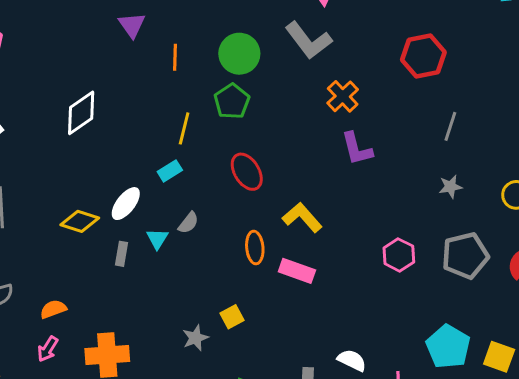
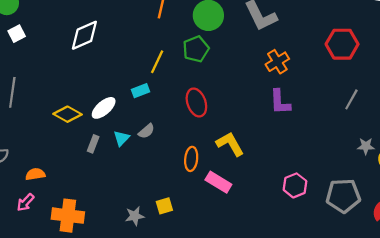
gray star: (450, 187) -> (366, 146), moved

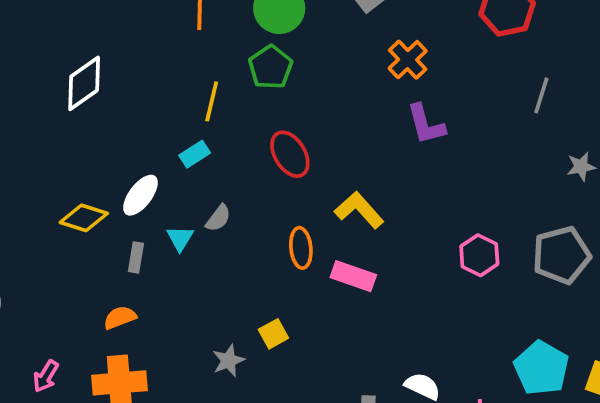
orange semicircle: (35, 174) -> (120, 318), moved

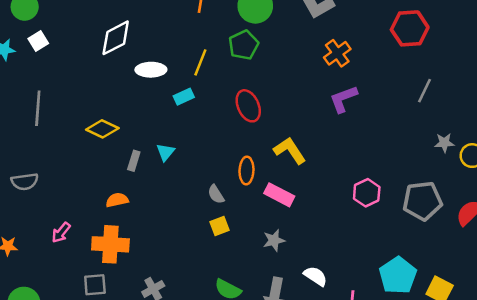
purple L-shape: (426, 124) -> (343, 99), turned 76
white ellipse: (140, 195) -> (151, 70), moved, turned 44
gray semicircle: (218, 218) -> (216, 194), moved, turned 102
gray star: (228, 361) -> (274, 240), moved

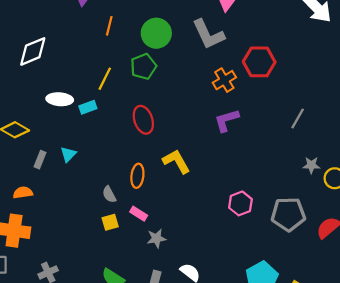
red hexagon: (410, 28) -> (259, 62), moved
white ellipse: (151, 70) -> (60, 99), moved
pink rectangle: (279, 195) -> (139, 214), moved, size x0.7

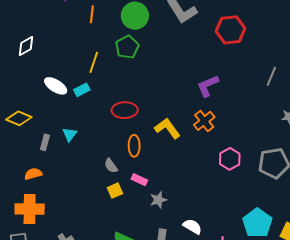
white diamond: (33, 51) -> (26, 46), size x0.7
orange cross: (224, 80) -> (204, 121), moved
white ellipse: (60, 99) -> (56, 86), turned 35
red ellipse: (143, 120) -> (125, 110), moved, turned -65

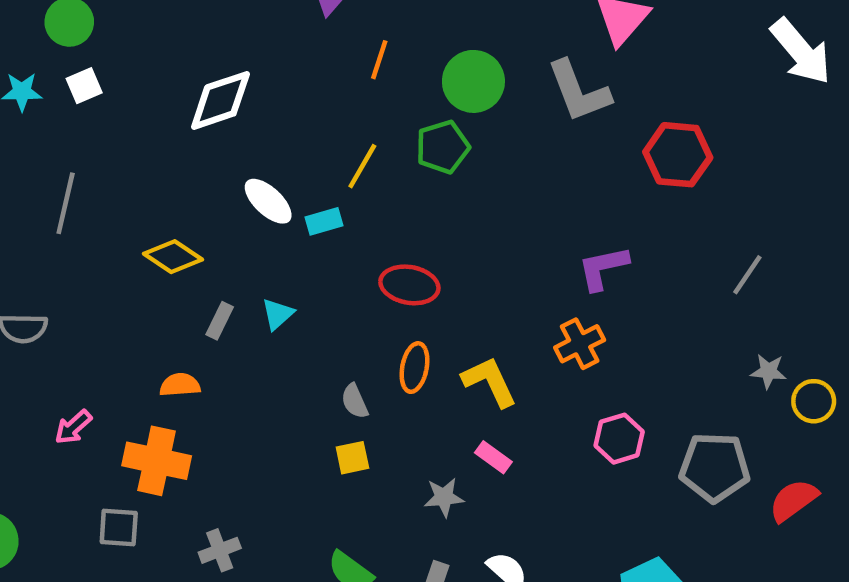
white diamond: (26, 46) -> (220, 100), size x1.5
yellow L-shape: (167, 128) -> (490, 382), moved
pink rectangle: (139, 180) -> (493, 457), moved

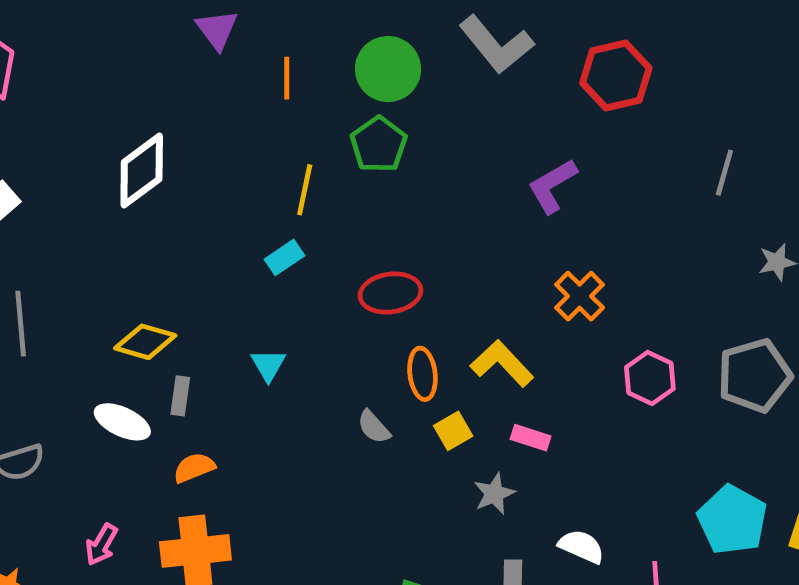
white ellipse: (268, 201) -> (122, 422), moved
purple L-shape: (603, 268) -> (552, 186), moved
gray rectangle: (220, 321) -> (180, 396), moved
yellow square: (352, 458) -> (453, 431), moved

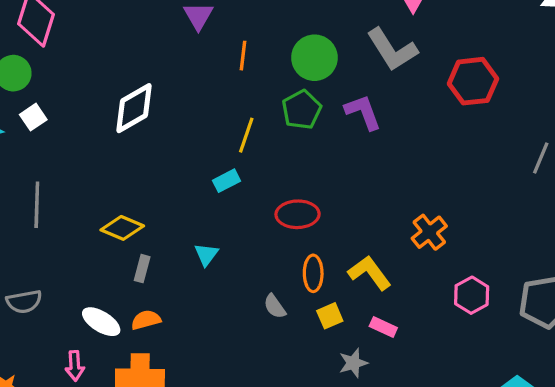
purple L-shape: (552, 186) -> (363, 112), moved, turned 93
white ellipse: (122, 422) -> (101, 322), moved
pink arrow: (101, 545) -> (75, 366), turned -40

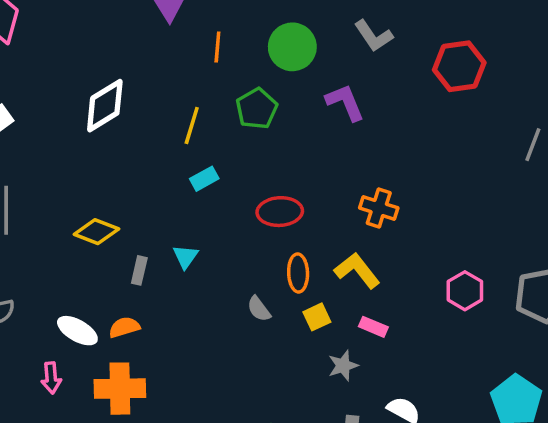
gray L-shape: (392, 50) -> (373, 36), size x0.7
green pentagon: (302, 110) -> (257, 109), moved
yellow line: (246, 135) -> (192, 126), moved
orange cross: (429, 232) -> (379, 208), moved, turned -32
gray rectangle: (142, 269) -> (139, 270), moved

